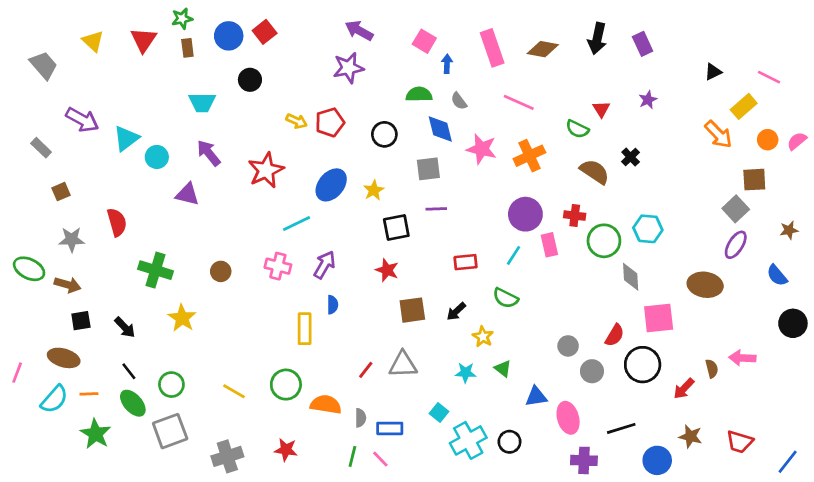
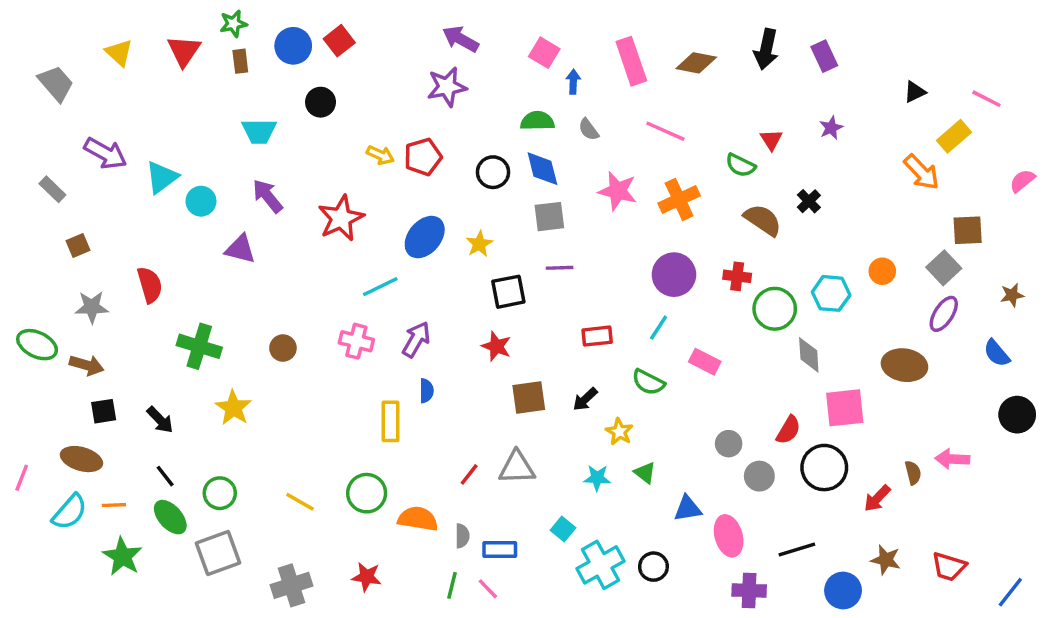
blue diamond: (440, 129) -> (542, 169), moved
orange circle: (768, 140) -> (882, 271), moved
pink rectangle: (549, 245) -> (705, 362), moved, turned -50

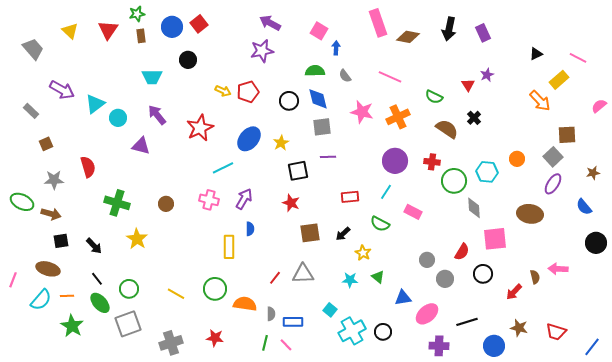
pink rectangle: (631, 61) -> (378, 23), moved
red triangle: (771, 140) -> (468, 85), moved
black circle: (824, 468) -> (483, 274), size x0.7
pink ellipse: (729, 536) -> (427, 314), turned 65

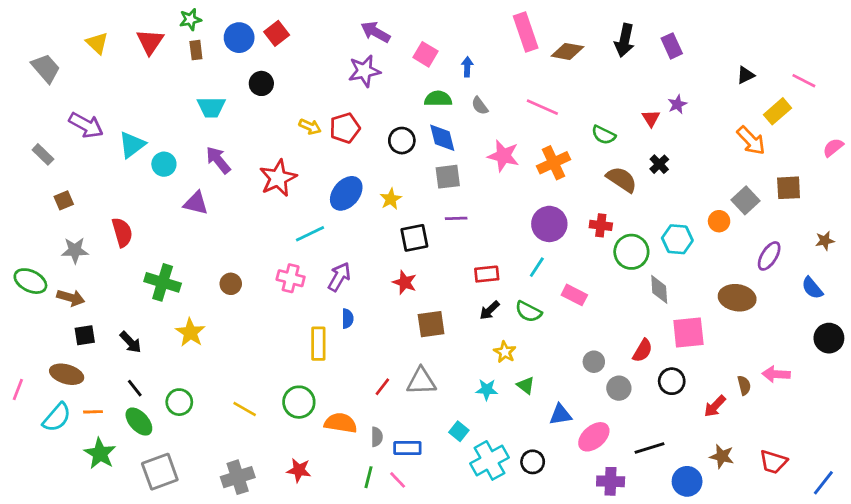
pink square: (319, 31) -> (426, 54), moved
gray square: (553, 157) -> (745, 200), moved
black arrow: (343, 234) -> (489, 310), moved
gray square: (128, 324) -> (160, 472), moved

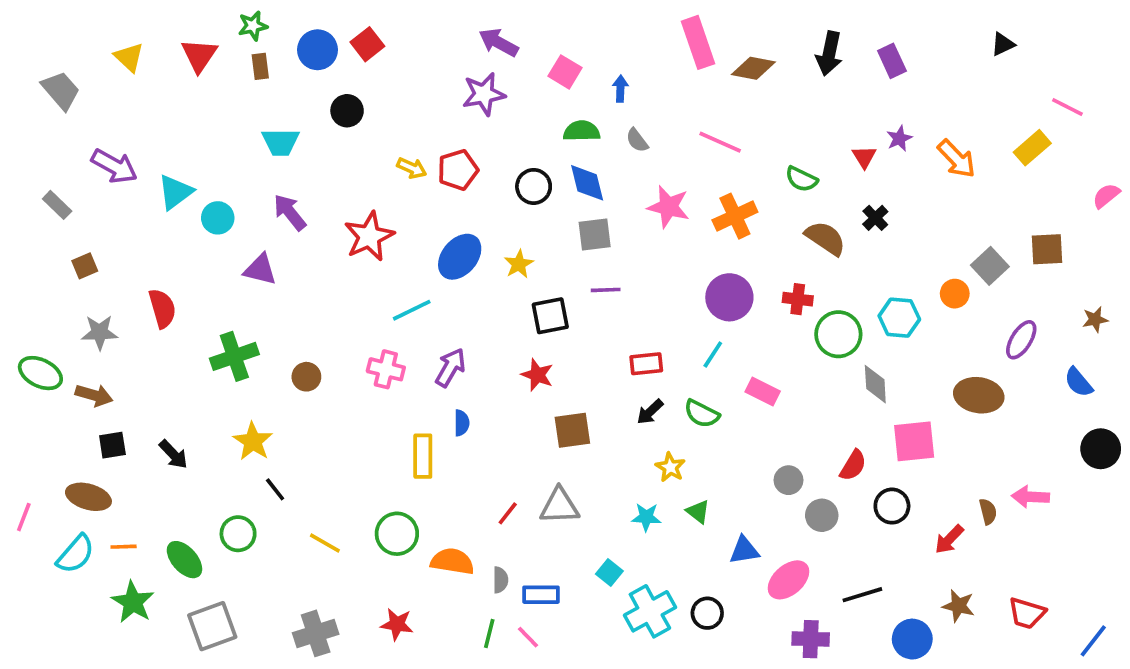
black triangle: (745, 75) -> (1003, 44), moved
orange arrow: (751, 141) -> (957, 159), moved
green cross: (163, 282) -> (234, 356), moved, turned -36
black line: (135, 388) -> (275, 489), moved

